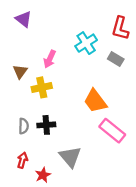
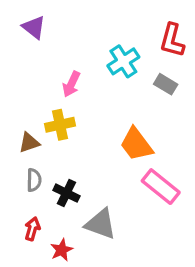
brown triangle: (20, 71) -> (29, 143), moved, turned 35
black cross: (46, 125) -> (66, 193), moved, turned 30
gray triangle: (70, 157) -> (101, 224), turned -30

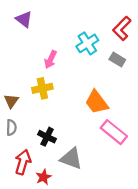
red L-shape: (172, 40) -> (122, 28), turned 30
brown triangle: (29, 143) -> (11, 101), moved, turned -35
gray semicircle: (34, 180) -> (11, 127), moved
red arrow: (32, 229) -> (23, 162), size x1.5

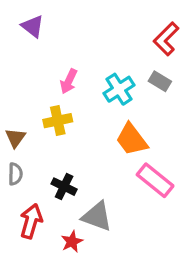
cyan cross: (87, 43) -> (119, 89), moved
red star: (44, 177) -> (72, 242), moved

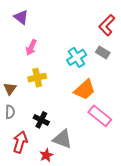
pink arrow: (69, 81) -> (31, 47), moved
orange trapezoid: (132, 139) -> (85, 90), turned -95

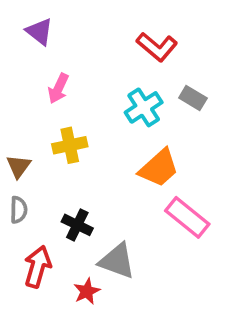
red L-shape: (107, 25) -> (157, 47), moved, turned -95

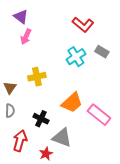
pink arrow: (58, 88) -> (26, 37), moved
orange trapezoid: (159, 168) -> (72, 103), moved

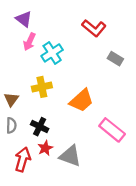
cyan cross: (76, 57) -> (52, 53), moved
orange trapezoid: (72, 103) -> (81, 101), moved
black cross: (41, 119) -> (40, 127), moved
red star: (46, 154) -> (45, 148), moved

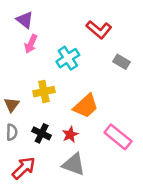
cyan cross: (52, 53) -> (68, 58), moved
red star: (45, 148) -> (70, 135), moved
red arrow: (23, 159) -> (24, 168), turned 30

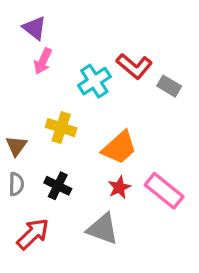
red L-shape: (99, 30) -> (134, 66), moved
yellow cross: (44, 92) -> (61, 128), turned 30
red star: (70, 135) -> (119, 187), moved

